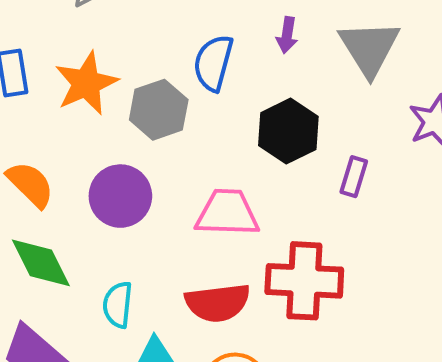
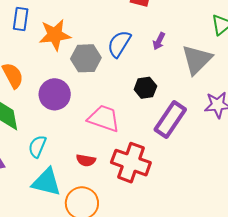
black hexagon: (288, 131) -> (145, 88), size x0.7
purple rectangle: (354, 177) -> (170, 120), size x1.8
red semicircle: (218, 303) -> (86, 160), size x0.6

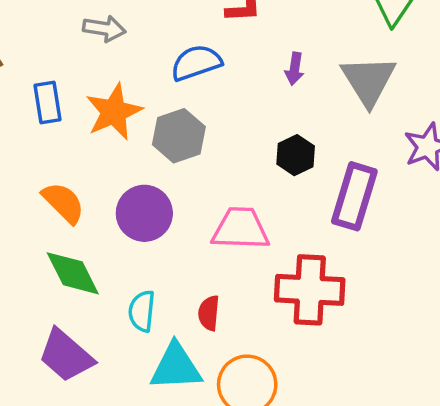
blue semicircle: (119, 44) -> (196, 63), moved, turned 56
red semicircle: (86, 160) -> (209, 313), moved, turned 102

